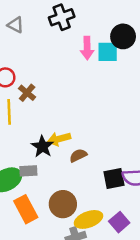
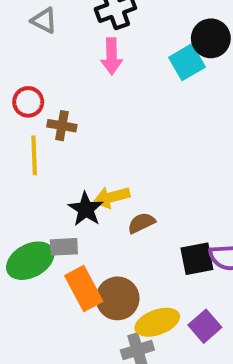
pink arrow: (87, 48) -> (112, 56), moved
cyan square: (108, 52) -> (187, 62), turned -30
brown cross: (27, 93) -> (62, 126), turned -30
orange rectangle: (26, 209) -> (84, 288), moved

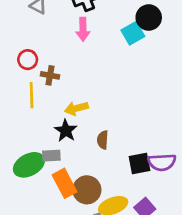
yellow arrow: (112, 197) -> (76, 108), moved
brown semicircle: (141, 223) -> (103, 140), turned -60

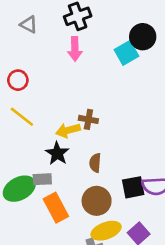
brown cross: (50, 75) -> (88, 119), moved
yellow line: (32, 95) -> (22, 117), turned -50
brown circle: (87, 190) -> (97, 201), moved

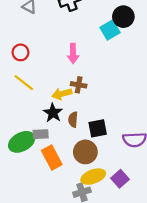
pink arrow: (75, 49) -> (73, 54), moved
brown semicircle: (95, 163) -> (73, 120), moved
black square: (133, 187) -> (98, 128), moved

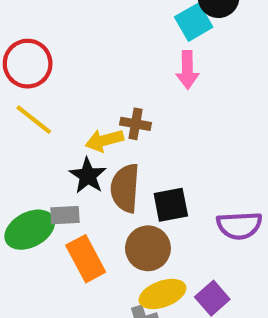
red circle: (20, 52) -> (28, 64), size x1.5
pink arrow: (73, 54) -> (187, 70), moved
brown semicircle: (73, 120) -> (125, 188), size x1.6

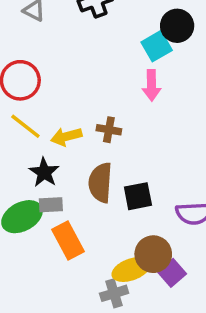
yellow arrow: (104, 140) -> (66, 137), moved
black star: (88, 176) -> (44, 172), moved
brown circle: (148, 248) -> (153, 254), moved

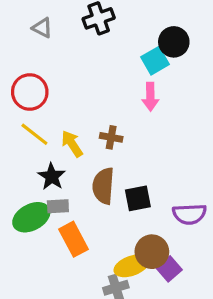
yellow arrow: (66, 137) -> (72, 144), turned 72

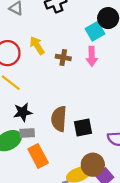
brown cross: (111, 137) -> (63, 57), moved
yellow arrow: (72, 144) -> (37, 45), moved
black star: (52, 177) -> (23, 112), turned 30

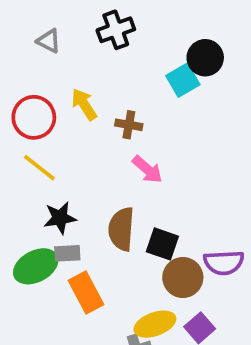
pink arrow: (92, 56) -> (147, 169), moved, turned -48
black square: (83, 127) -> (162, 244), turned 30
brown circle: (93, 165) -> (183, 278), moved

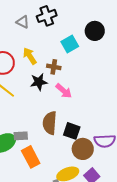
gray triangle: (49, 41) -> (23, 22), moved
cyan square: (183, 80) -> (70, 44), moved
black star: (60, 218) -> (39, 82), moved

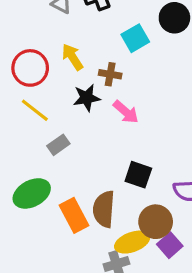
brown semicircle: (50, 123) -> (104, 209), moved
gray rectangle: (21, 136) -> (58, 145), moved, turned -32
brown circle: (83, 149) -> (156, 222), moved

